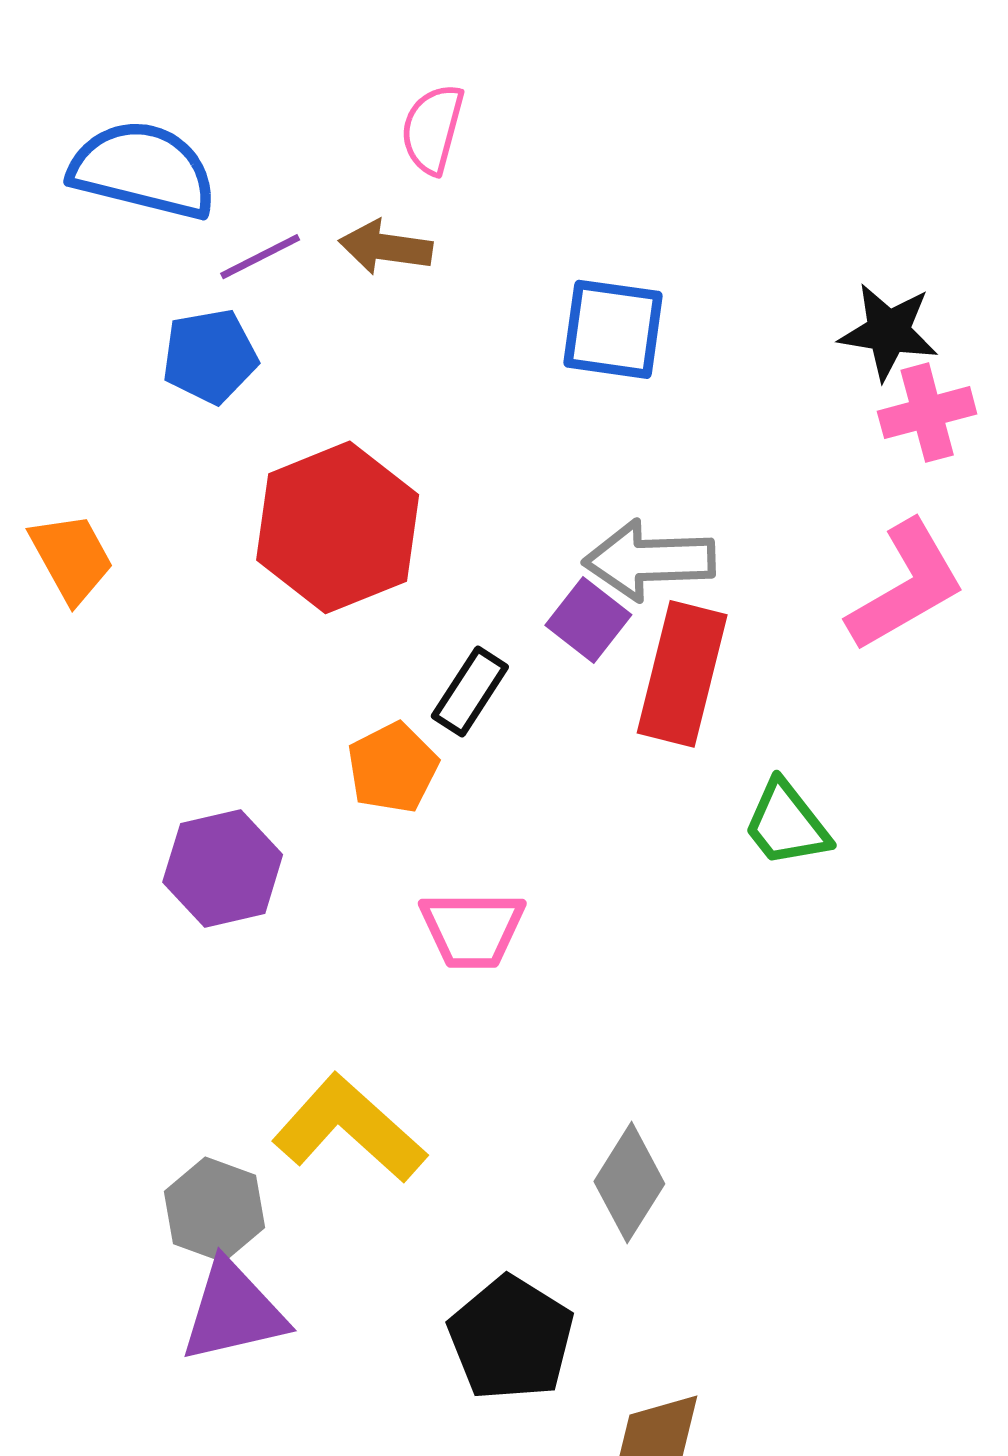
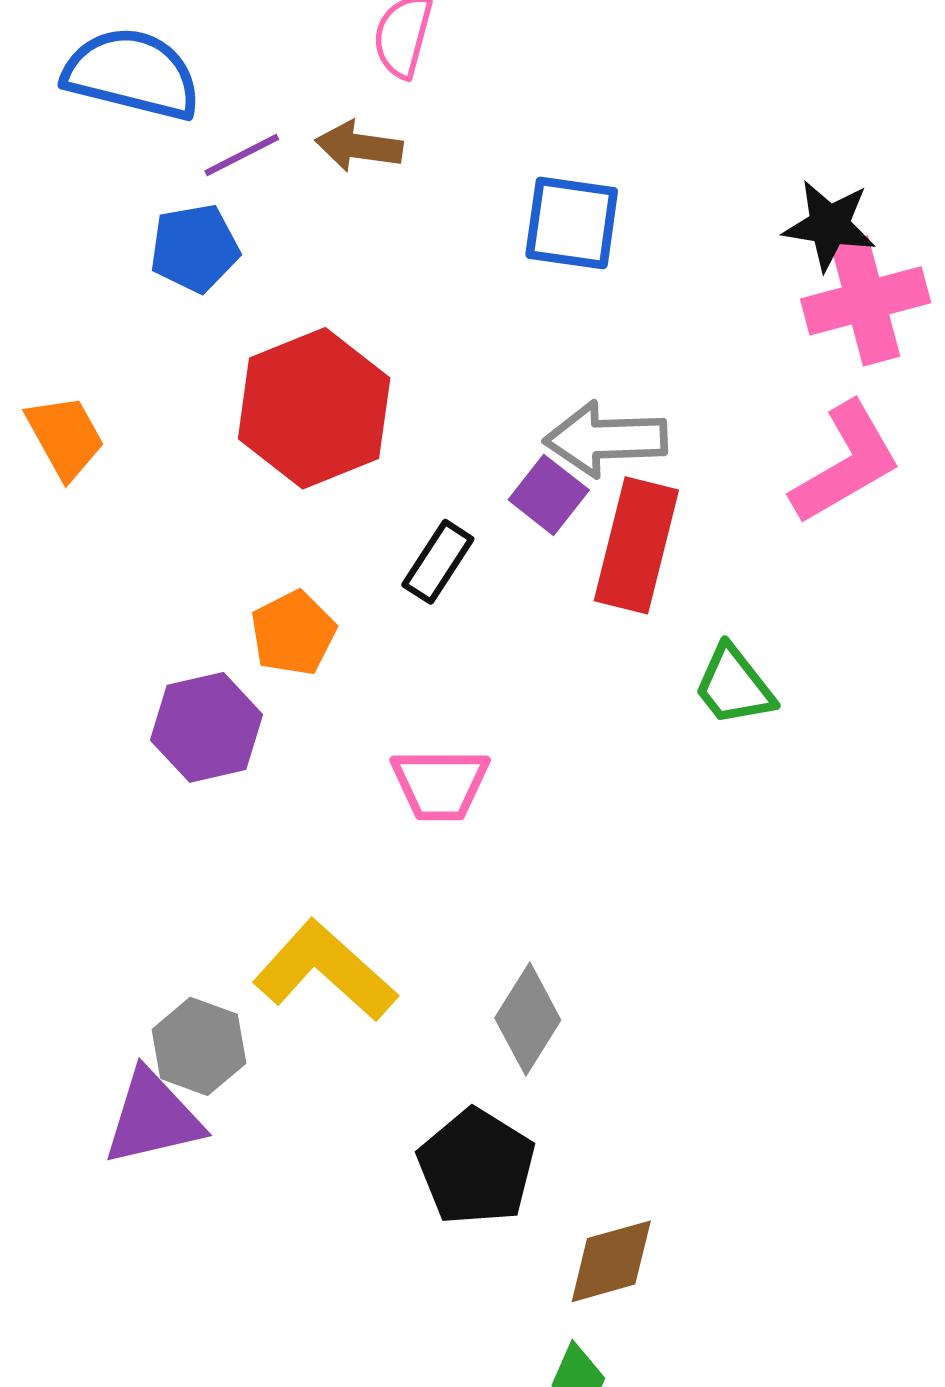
pink cross: (927, 413) -> (866, 301), size x1.4
orange pentagon: (393, 768) -> (293, 633), moved
gray diamond: (629, 1183) -> (528, 1019), moved
purple triangle: (233, 1311) -> (153, 1118), moved

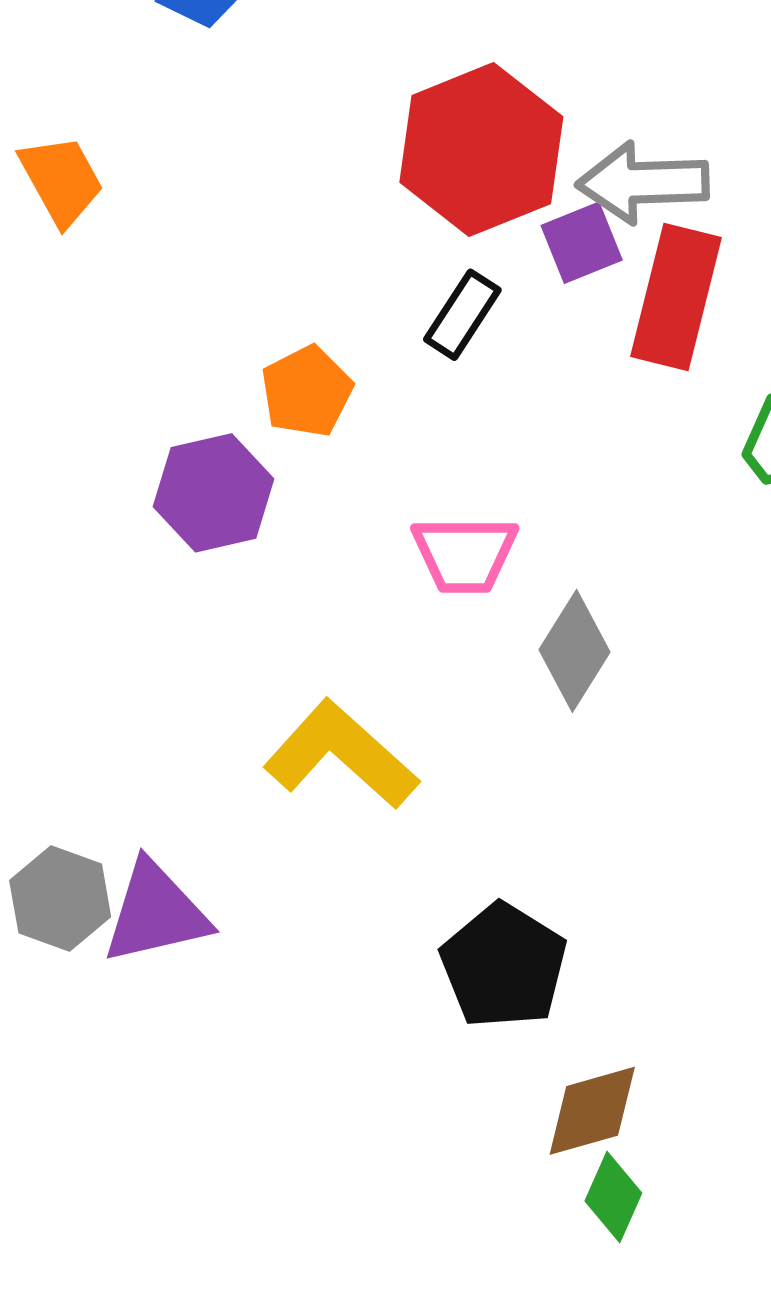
red hexagon: (314, 408) -> (481, 150), moved
purple square: (549, 495) -> (582, 243), turned 30
gray diamond: (528, 1019) -> (574, 651), moved
gray hexagon: (199, 1046) -> (60, 899), moved
brown diamond: (611, 1261) -> (592, 1111), moved

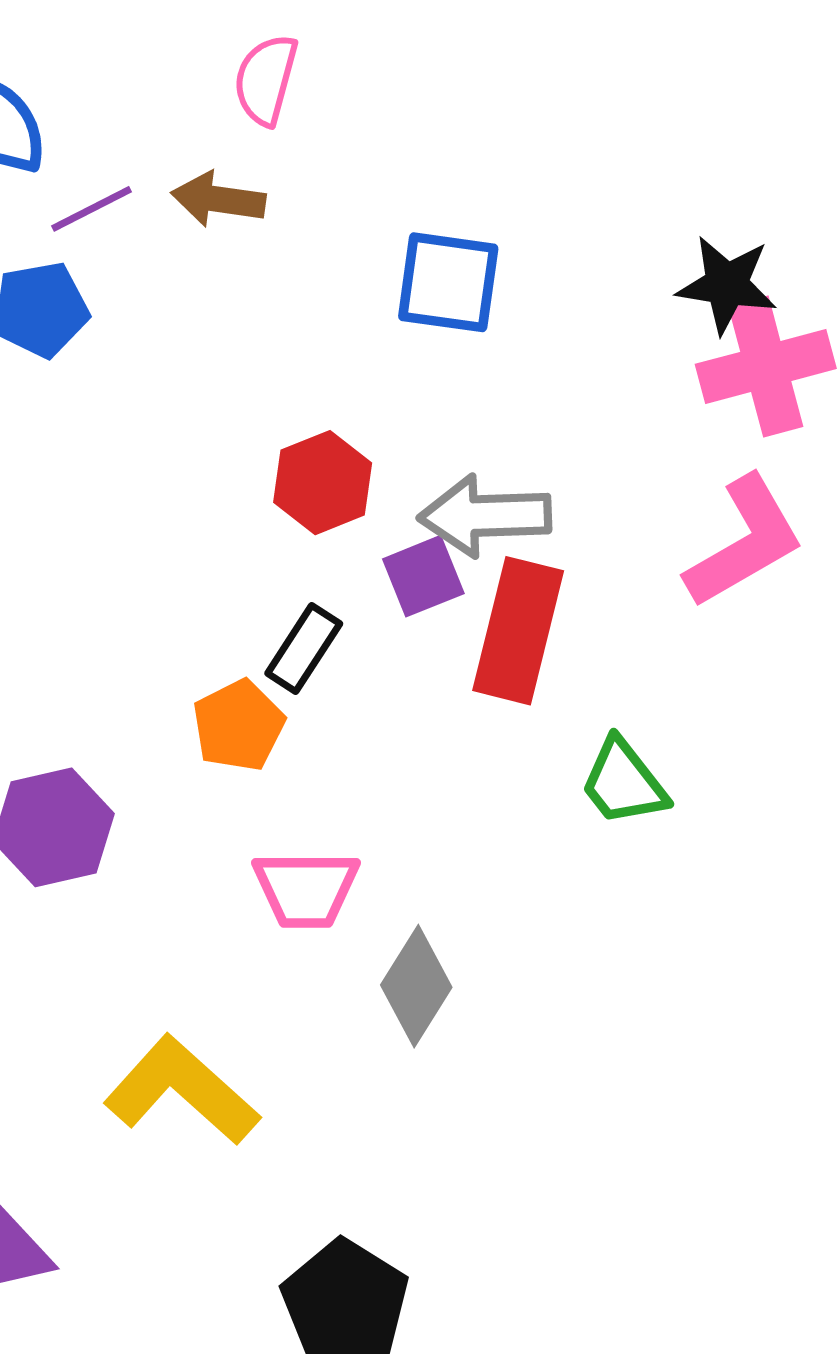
red hexagon: (481, 150) -> (323, 483), size x0.6
orange pentagon: (307, 391) -> (238, 726), moved

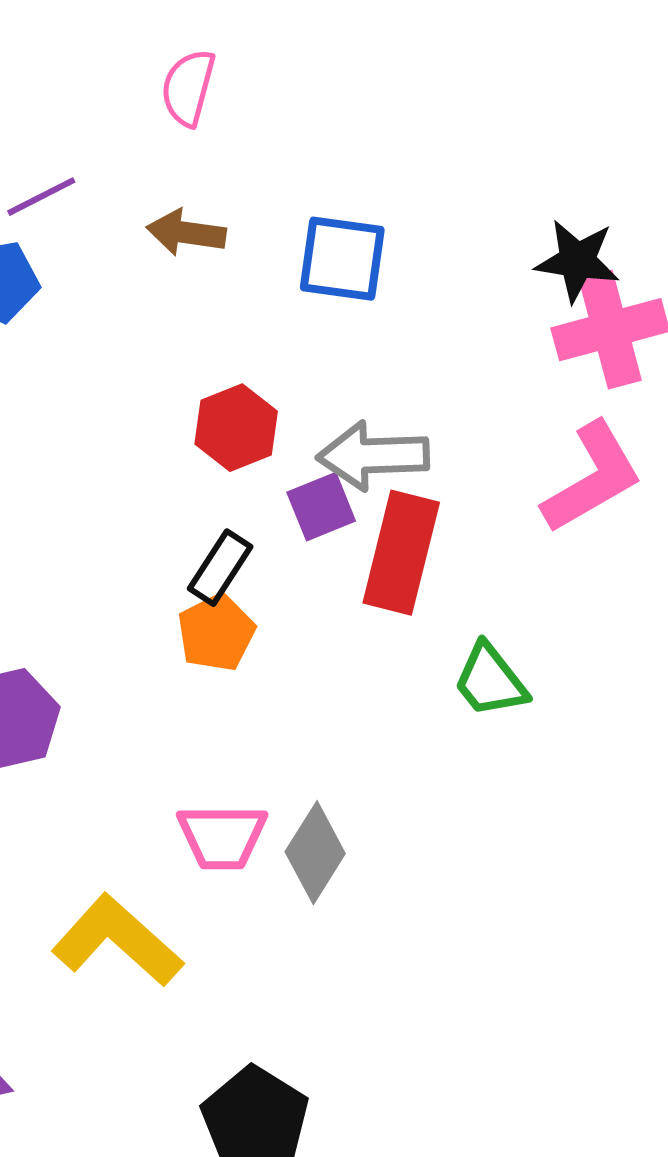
brown arrow: (218, 199) -> (186, 233), moved
orange pentagon: (238, 726) -> (216, 633), moved
pink trapezoid: (306, 889) -> (222, 837), moved

